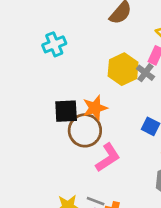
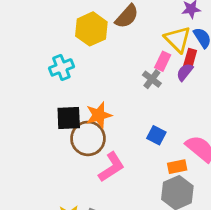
cyan cross: (54, 44) -> (61, 67), moved
yellow hexagon: (123, 69) -> (91, 29), moved

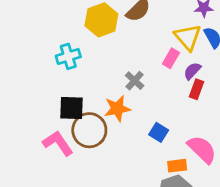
red rectangle: (190, 58) -> (197, 89), moved
gray cross: (152, 79) -> (135, 81), moved
orange star: (99, 115) -> (117, 109), moved
pink L-shape: (111, 167) -> (58, 143), moved, turned -96

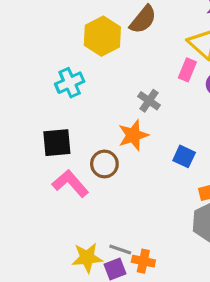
black square: (71, 108) -> (57, 143), moved
brown circle: (89, 130) -> (104, 164), size x0.7

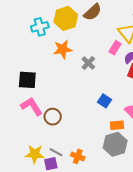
cyan cross: (70, 83) -> (40, 27), moved
orange star: (133, 135) -> (63, 49), moved
brown circle: (104, 164) -> (53, 117), moved
orange cross: (143, 261) -> (78, 156), moved

